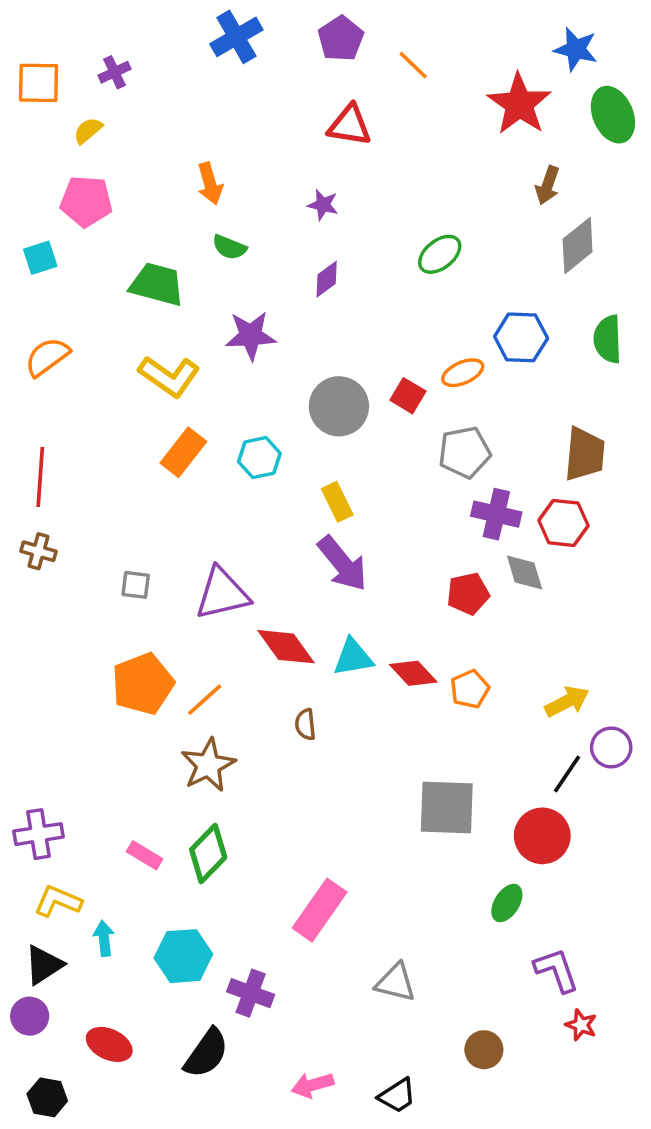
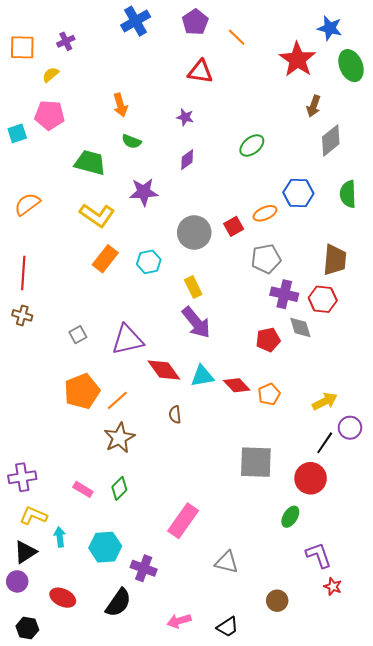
cyan square: (40, 258) -> (17, 133), moved
red square: (408, 396) -> (234, 226), turned 30
gray square: (136, 585) -> (78, 335), turned -36
green diamond: (208, 854) -> (119, 488), size x0.7

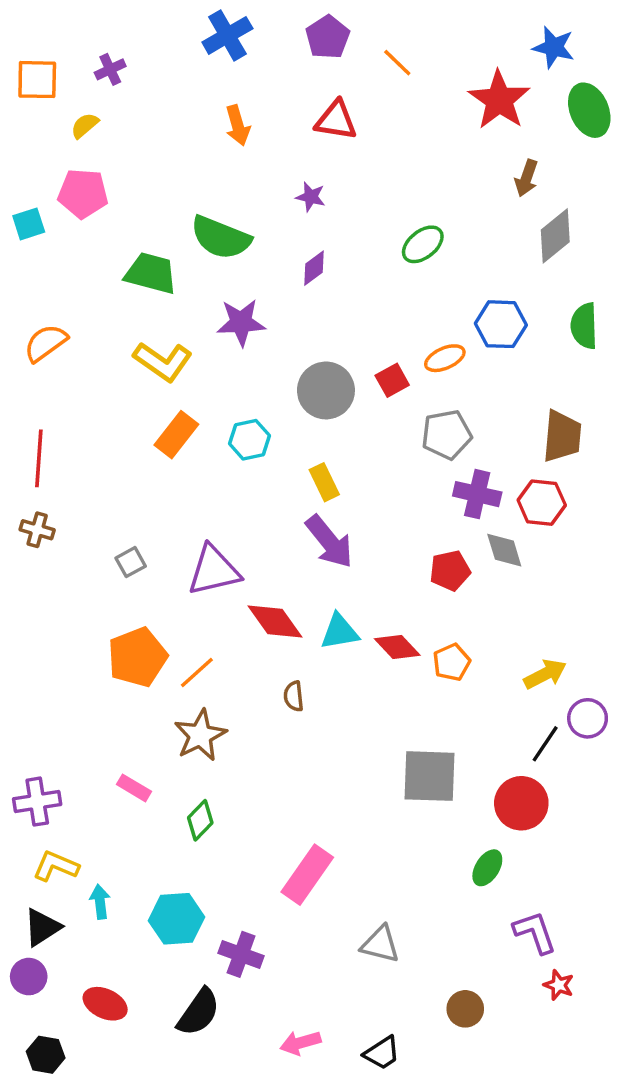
orange arrow: (120, 105) -> (238, 125), moved
green semicircle: (131, 141) -> (221, 238), size x1.8
pink rectangle: (83, 489) -> (134, 788), moved

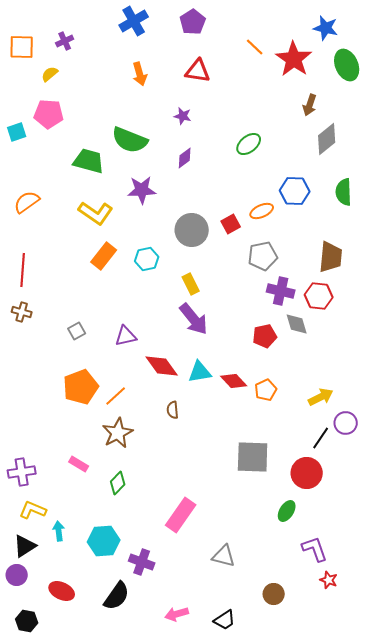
orange line: (397, 63) -> (255, 47), moved
purple triangle: (214, 571) -> (126, 336), size x0.7

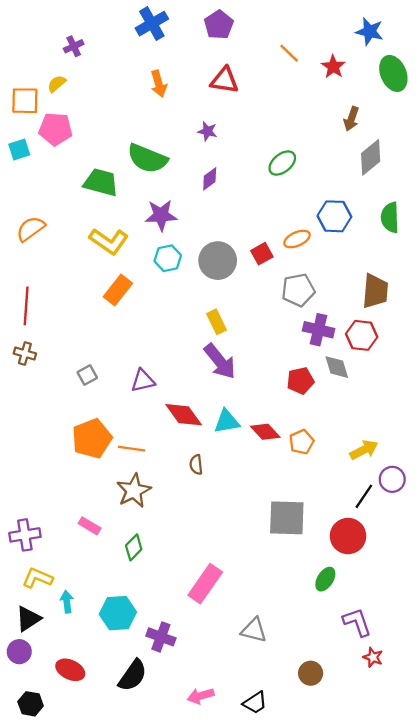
orange square: (22, 47) -> (25, 101), moved
red star: (294, 59) -> (333, 67), size x0.6
cyan hexagon: (147, 259) -> (168, 258), moved
orange line: (116, 396) -> (131, 449), turned 50

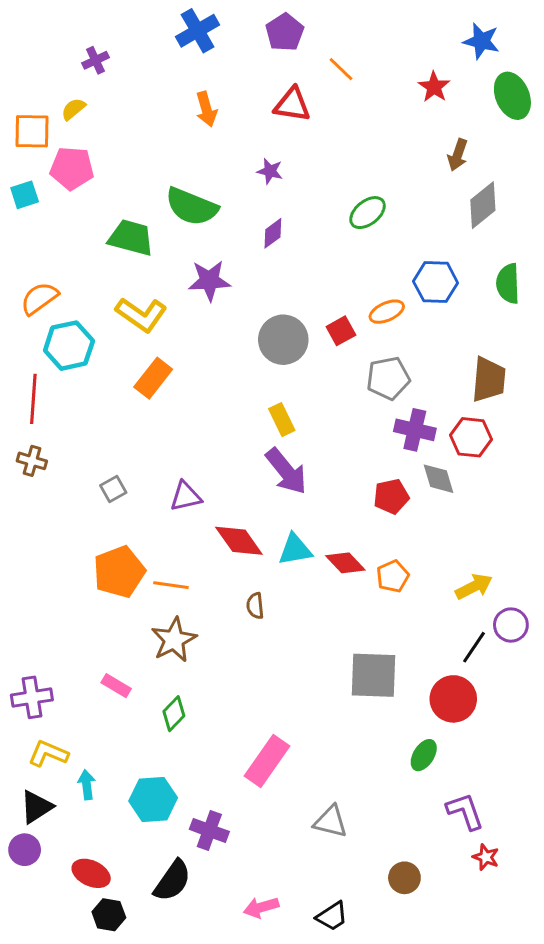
orange line: (289, 53) -> (341, 69), moved
cyan hexagon: (168, 258) -> (69, 346), moved, size x1.4
black hexagon: (31, 704) -> (109, 915), moved

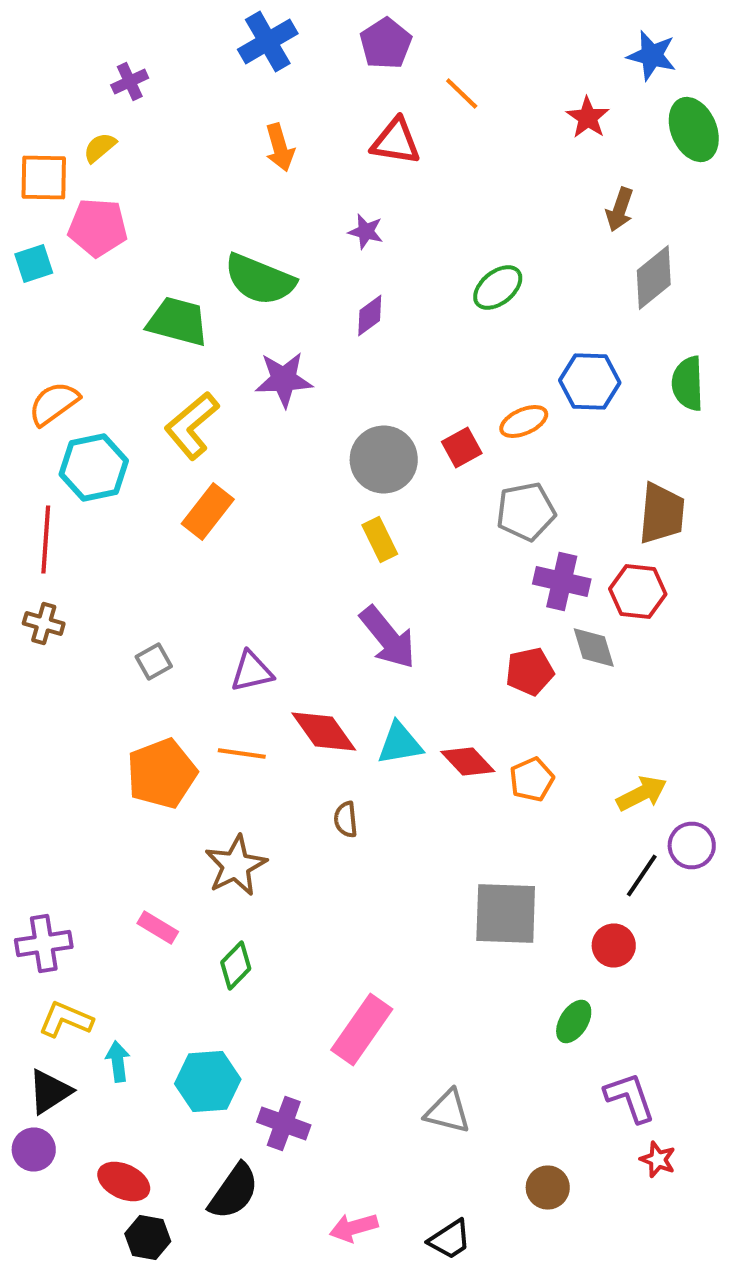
yellow L-shape: (141, 315) -> (192, 426), turned 105
yellow rectangle: (282, 420) -> (380, 540), moved
orange line: (171, 585) -> (242, 754), moved
red circle: (453, 699) -> (614, 946), size x0.7

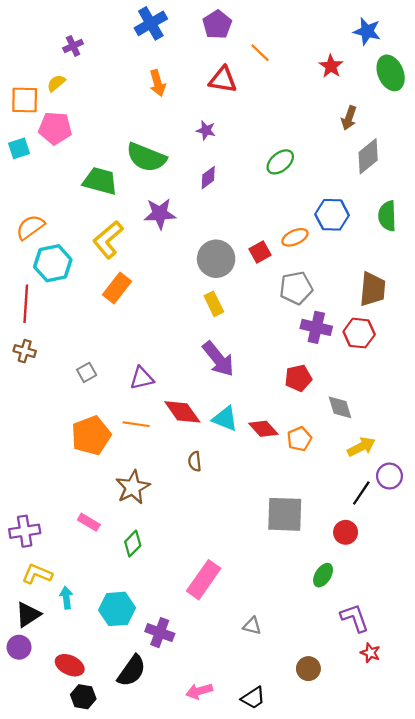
gray diamond: (594, 648) -> (340, 407), moved
cyan triangle: (400, 744) -> (225, 419), turned 32
gray triangle: (448, 1112) -> (252, 626), size x0.7

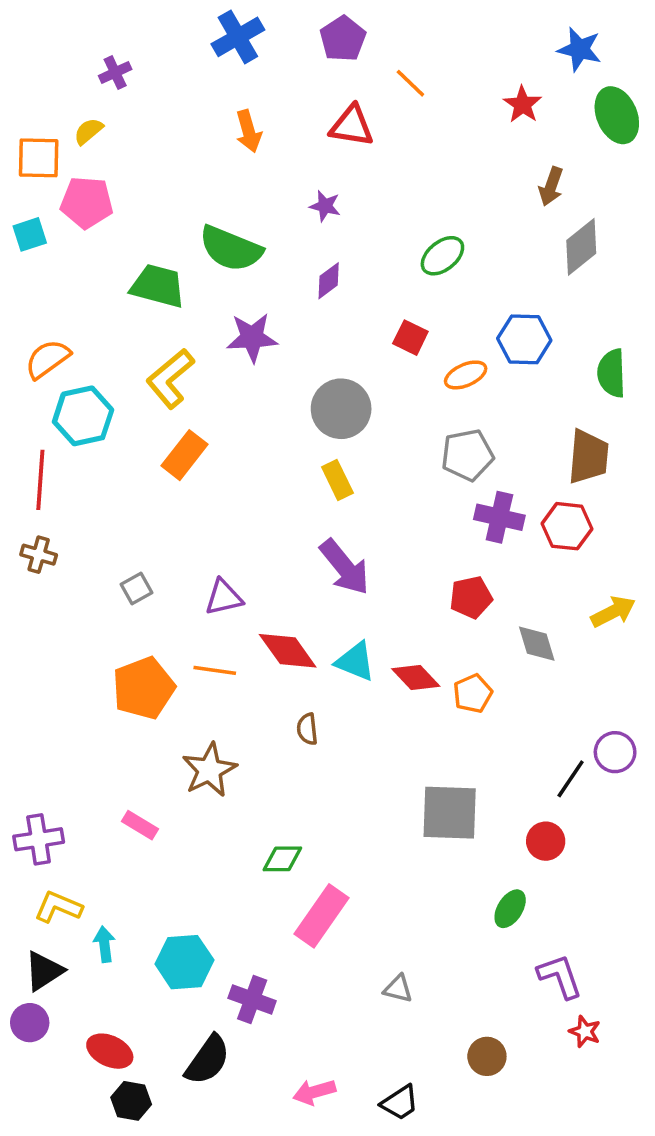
green semicircle: (387, 216) -> (611, 373), moved
red square: (260, 252) -> (410, 338), moved, turned -35
yellow arrow: (361, 447) -> (613, 612), moved
green diamond: (133, 544) -> (282, 859), moved, turned 45

